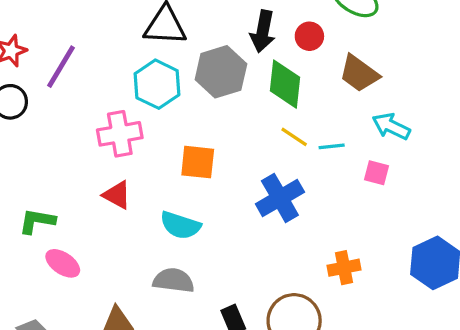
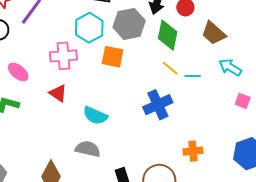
orange square: (198, 162) -> (113, 57), moved
pink square: (376, 173) -> (243, 101), moved
pink ellipse: (63, 263) -> (18, 72), moved

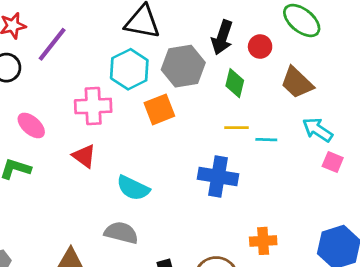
green diamond: (168, 35) -> (235, 83), size x0.7
orange square: (113, 57) -> (159, 109), turned -35
yellow line: (170, 68) -> (236, 128), turned -42
pink square: (243, 101) -> (333, 162), moved
blue cross: (158, 105) -> (218, 177), turned 32

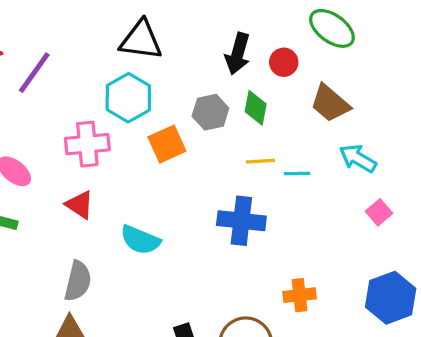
gray hexagon: (183, 66) -> (210, 112), moved, size x0.7
pink square: (333, 162) -> (379, 212), moved, turned 30
gray semicircle: (121, 233) -> (78, 281), moved, turned 92

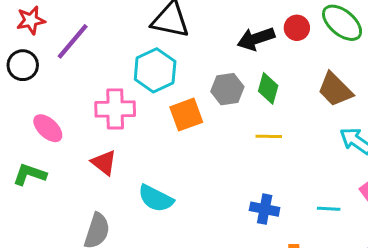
black arrow: (238, 54) -> (256, 39), turned 51
red circle: (284, 62) -> (297, 28), moved
cyan line: (297, 173) -> (329, 209), moved
blue cross: (241, 221) -> (265, 209), moved, size x0.7

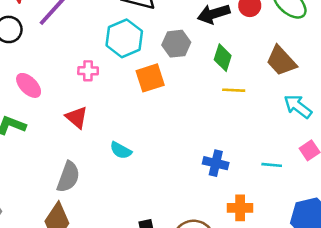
gray hexagon: (227, 89) -> (176, 44), moved
pink cross: (115, 109) -> (88, 71), size x0.6
yellow line: (269, 136) -> (234, 90), moved
cyan semicircle: (156, 198) -> (121, 150), size x0.7

